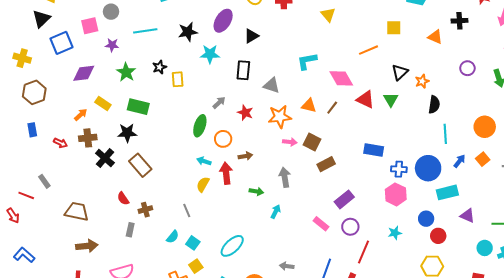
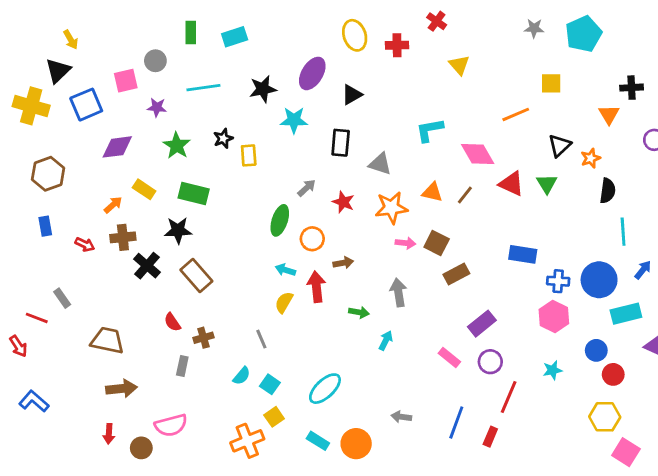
black cross: (459, 21) -> (632, 88), moved
orange triangle: (435, 37) -> (609, 114), moved, turned 35
yellow cross: (22, 58) -> (31, 106), moved, size x1.4

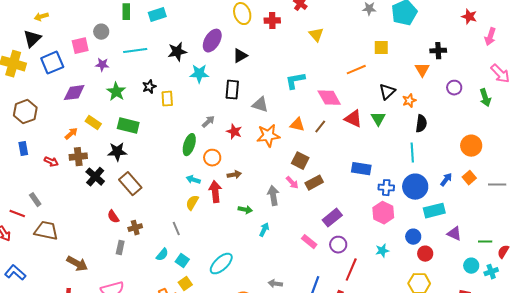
yellow arrow: (71, 40) -> (41, 17), turned 104
cyan line: (623, 232) -> (412, 153), moved
pink arrow: (406, 243) -> (292, 183), moved, turned 40
brown trapezoid: (107, 341) -> (46, 231), moved
brown arrow: (122, 389) -> (77, 264), turned 35

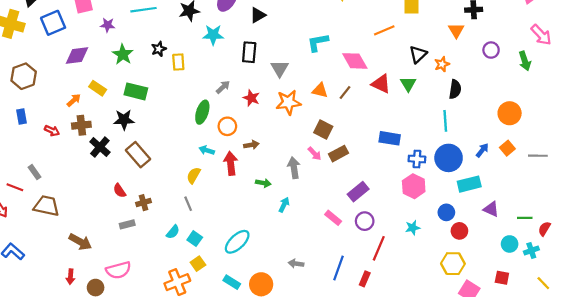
gray triangle: (260, 105) -> (280, 69), turned 42
yellow semicircle: (192, 203) -> (194, 175), moved
gray rectangle: (120, 248) -> (127, 224), turned 64

